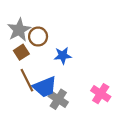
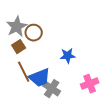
blue star: (63, 56) -> (68, 56), moved
pink cross: (101, 94) -> (90, 84), turned 36

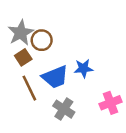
blue trapezoid: (40, 78) -> (55, 77), moved

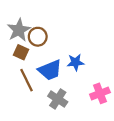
brown square: (23, 57) -> (21, 52), turned -32

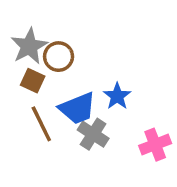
blue star: (75, 62) -> (117, 96), turned -30
gray cross: (58, 99) -> (93, 134), moved

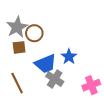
brown square: (33, 81) -> (19, 47), turned -32
brown line: (41, 124) -> (17, 83), moved

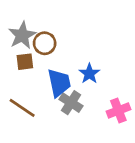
blue trapezoid: (46, 64) -> (59, 83), turned -80
brown line: (17, 83) -> (22, 108), turned -30

